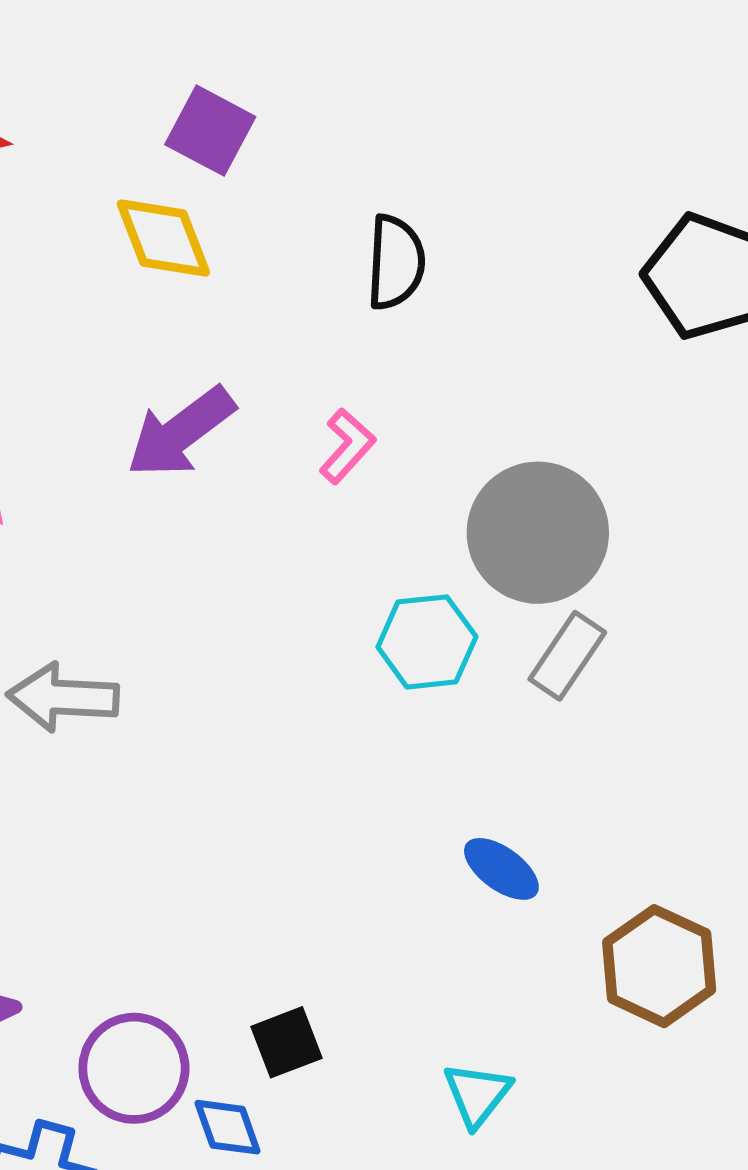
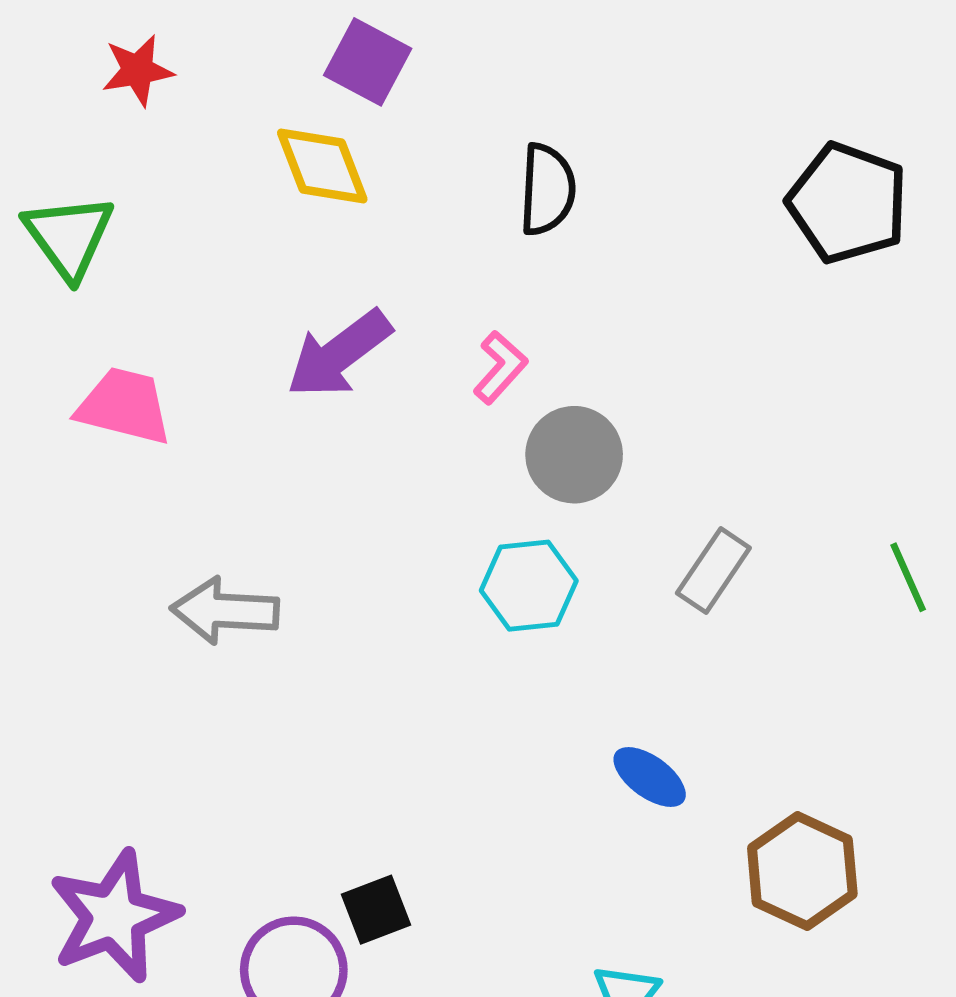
gray circle: (538, 533) -> (574, 455), moved, size x0.7
cyan hexagon: (427, 642) -> (529, 586), moved
black square: (286, 1042) -> (376, 910), moved

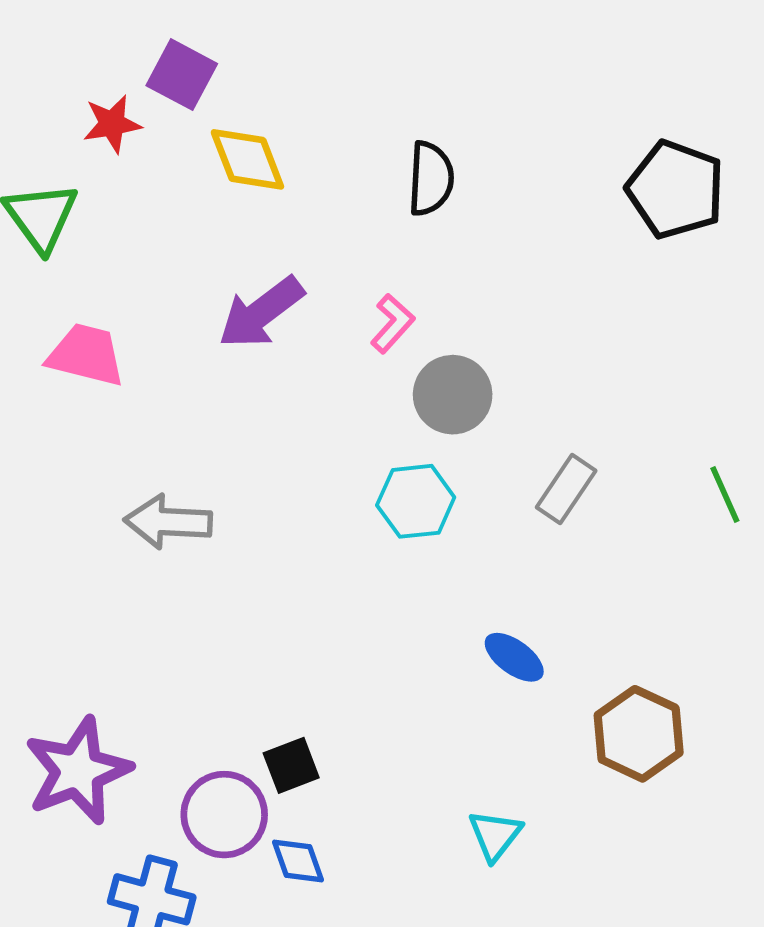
purple square: (368, 62) -> (182, 75), moved
red star: (138, 70) -> (112, 124), moved

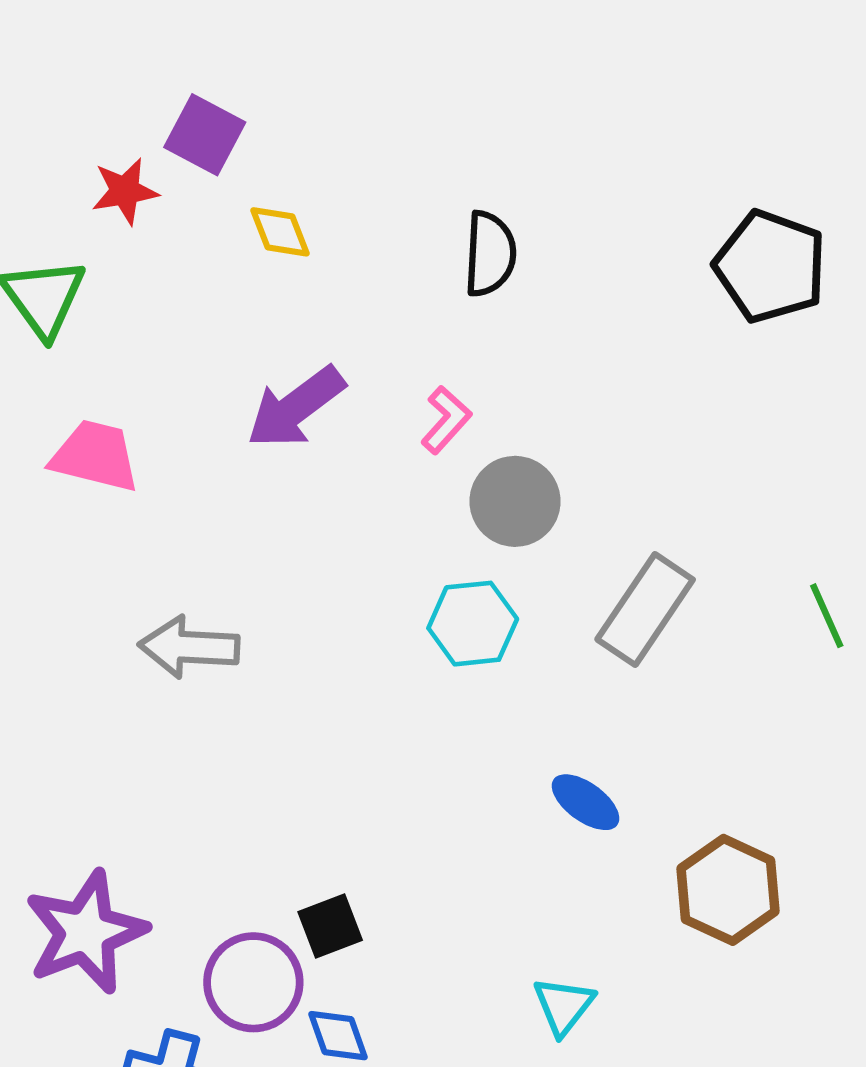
yellow diamond: (247, 159) -> (280, 232), size x0.7
gray rectangle: (566, 489) -> (645, 609), size x1.4

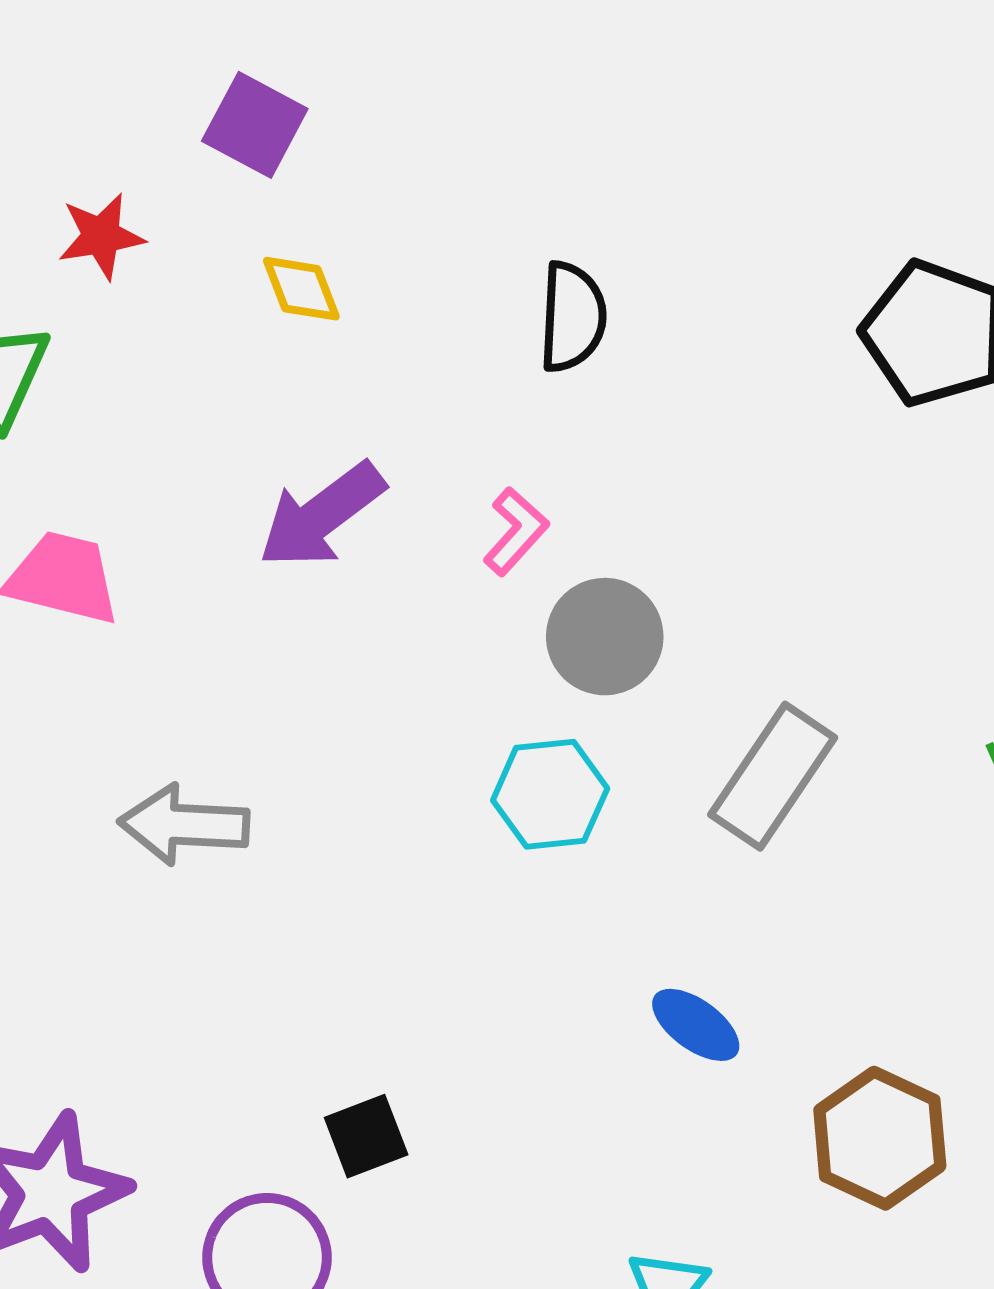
purple square: (205, 135) -> (255, 125), moved
black square: (330, 926) -> (366, 1136), moved

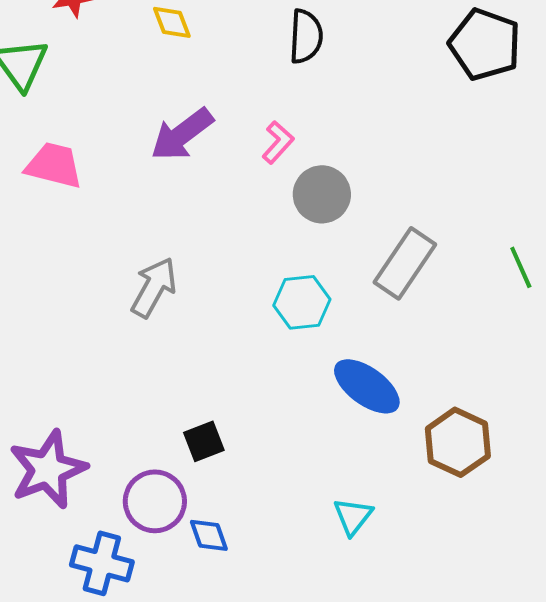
cyan hexagon: (550, 794) -> (302, 302), moved
gray arrow: (184, 825) -> (154, 287), moved, turned 116
blue ellipse: (696, 1025) -> (367, 386), size x1.5

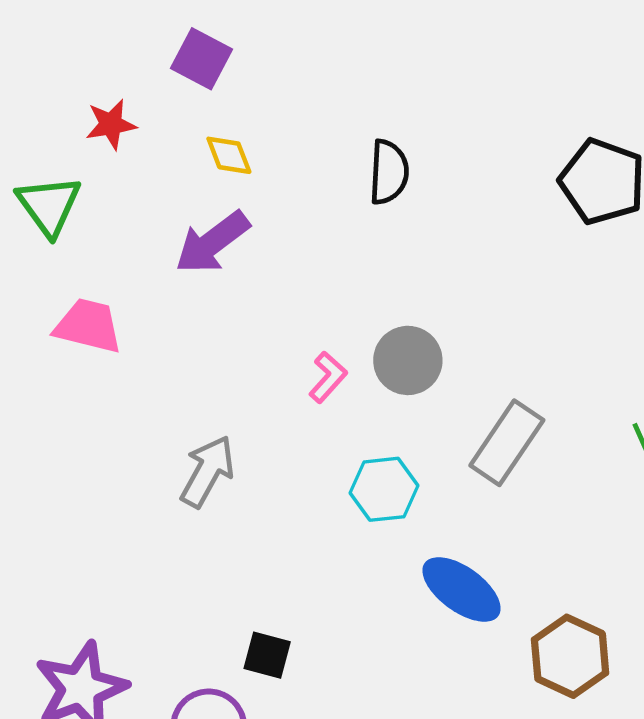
purple arrow: (182, 134) -> (212, 242), moved
pink L-shape: (278, 142) -> (328, 377), moved
black square: (204, 441) -> (267, 655), turned 36

